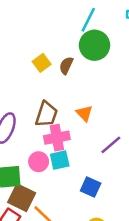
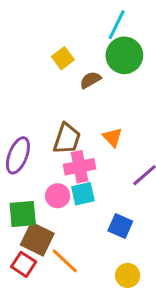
yellow square: (42, 63) -> (63, 58), moved
brown semicircle: (66, 66) -> (90, 80), turned 36

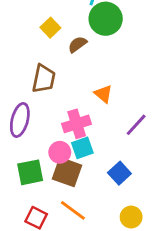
brown trapezoid: (67, 139) -> (44, 79), moved
blue square: (120, 226) -> (119, 173), turned 30
brown square: (37, 239) -> (67, 172), moved

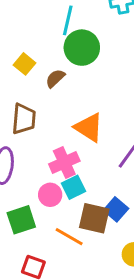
orange triangle: (103, 94) -> (89, 127), size x1.5
brown square: (67, 172) -> (94, 218), moved
orange line: (73, 210) -> (69, 237), moved

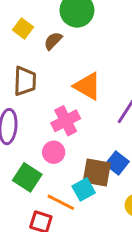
cyan square: (74, 187) -> (84, 189), moved
green square: (21, 220) -> (27, 177), turned -36
orange line: (69, 237) -> (61, 202), moved

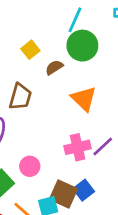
orange triangle: (87, 86) -> (84, 99), moved
pink cross: (66, 121) -> (78, 147), moved

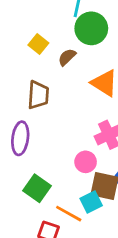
pink circle: (30, 166) -> (86, 162), moved

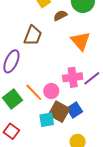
orange line: (69, 214) -> (34, 92), moved

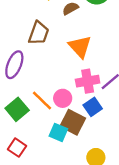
orange triangle: (81, 41) -> (80, 47), moved
blue square: (75, 110) -> (93, 107), moved
cyan square: (47, 120) -> (58, 132), turned 35

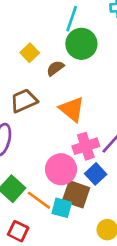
brown trapezoid: (39, 33) -> (24, 101), turned -125
pink circle: (63, 98) -> (61, 169), size x1.5
orange line: (42, 100) -> (39, 200), moved

